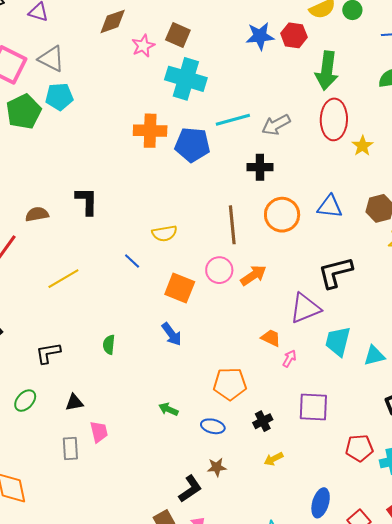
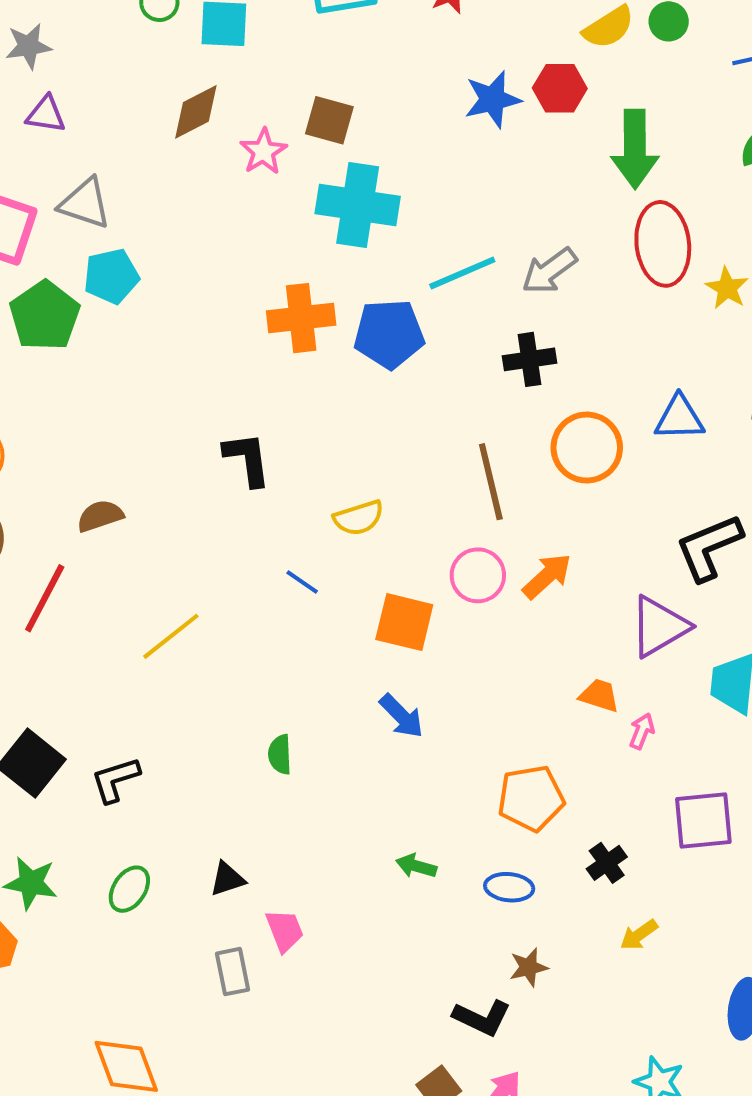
black L-shape: (87, 201) -> (247, 459), moved
black L-shape: (48, 353) -> (115, 780), moved
black L-shape: (190, 489) -> (482, 1018), turned 68

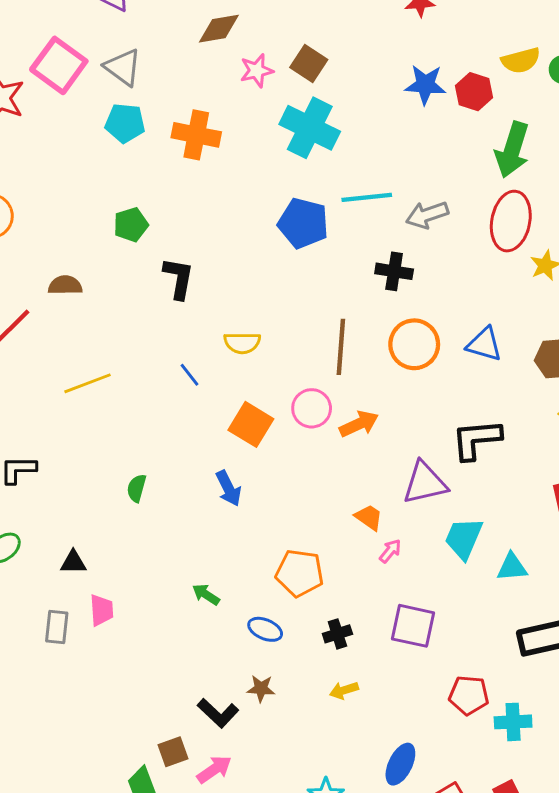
green pentagon: (45, 316) -> (131, 225), moved, size x0.7
orange cross: (301, 318) -> (196, 135), moved

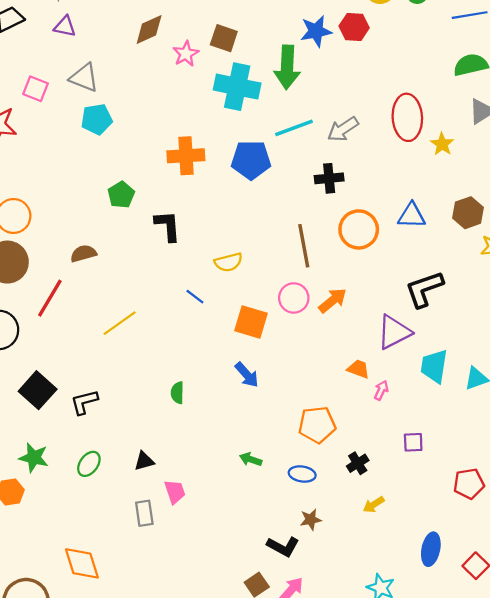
pink square: (59, 65) -> (35, 89), size x0.6
orange cross: (196, 135) -> (186, 156), moved
green arrow: (512, 150) -> (287, 67), moved
purple square: (413, 626) -> (413, 442), size x0.6

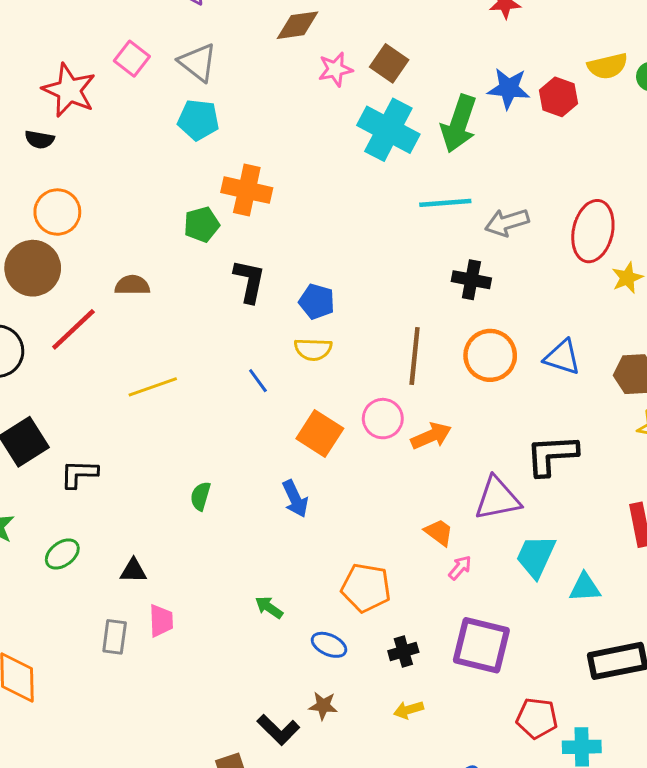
orange cross: (186, 156) -> (247, 190), moved
blue pentagon: (251, 160) -> (317, 302), moved, size x0.7
purple square: (413, 442) -> (481, 645), size x2.0

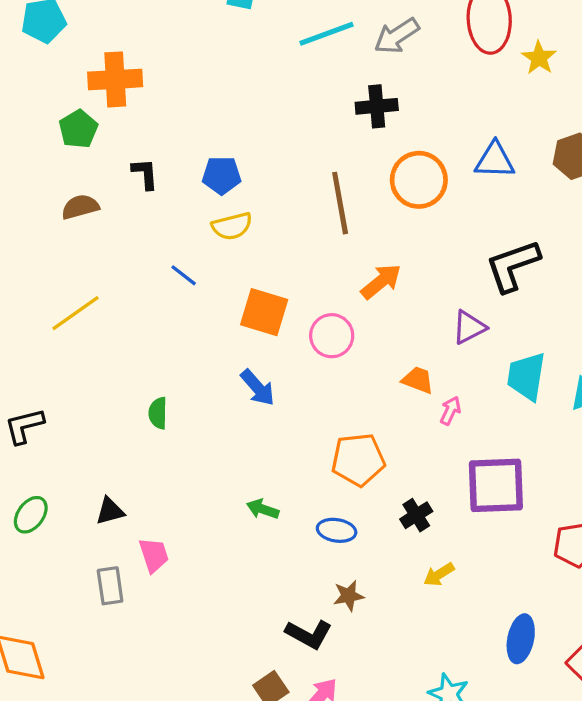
black L-shape: (249, 281) -> (145, 174), size x0.7
brown semicircle: (132, 285) -> (80, 207), moved
pink circle: (383, 419) -> (332, 336), moved
purple triangle: (497, 499) -> (469, 327), size x0.7

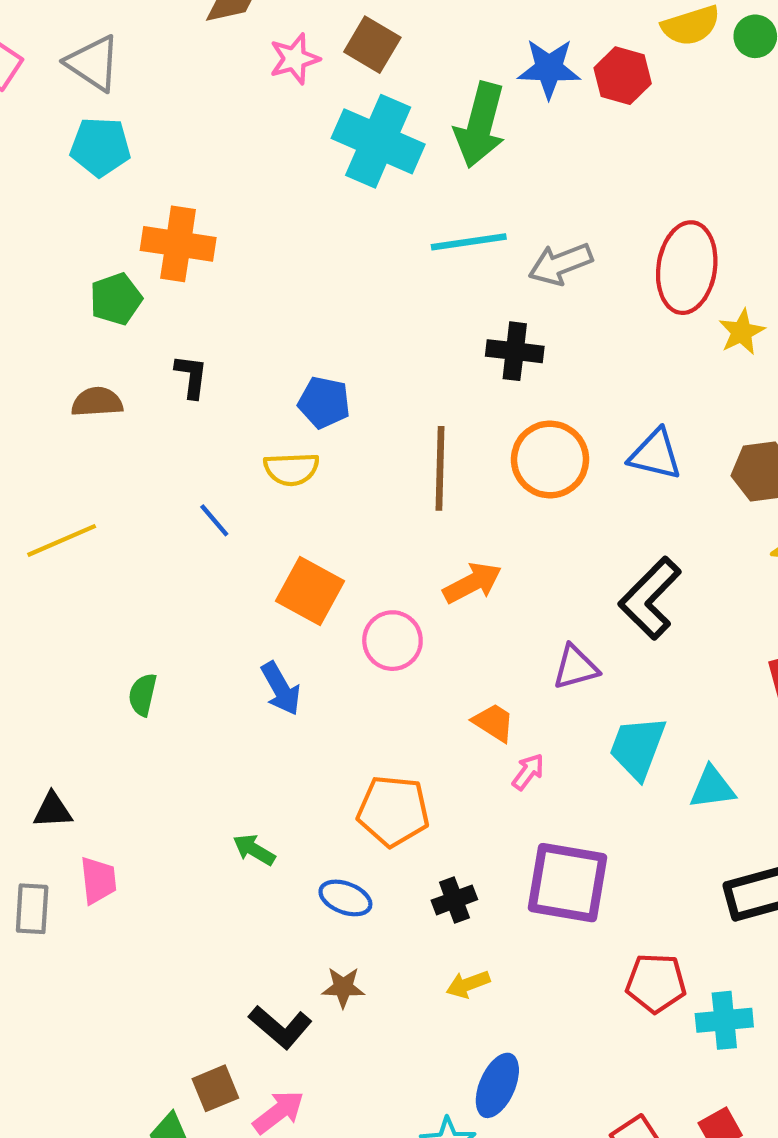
blue pentagon: (222, 175) -> (324, 402), moved
black L-shape: (513, 266) -> (650, 598), turned -38
blue ellipse: (521, 639) -> (497, 1085), moved

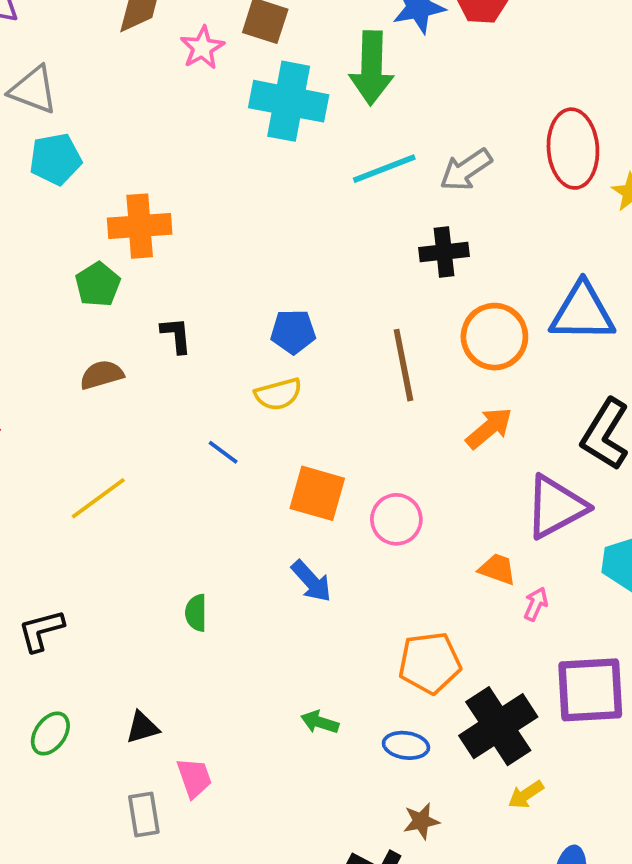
blue triangle: (655, 455) -> (582, 312), size x1.4
orange arrow: (472, 583) -> (489, 428), moved
purple triangle: (575, 667) -> (556, 507), size x1.6
black cross: (454, 900) -> (498, 726), size x2.0

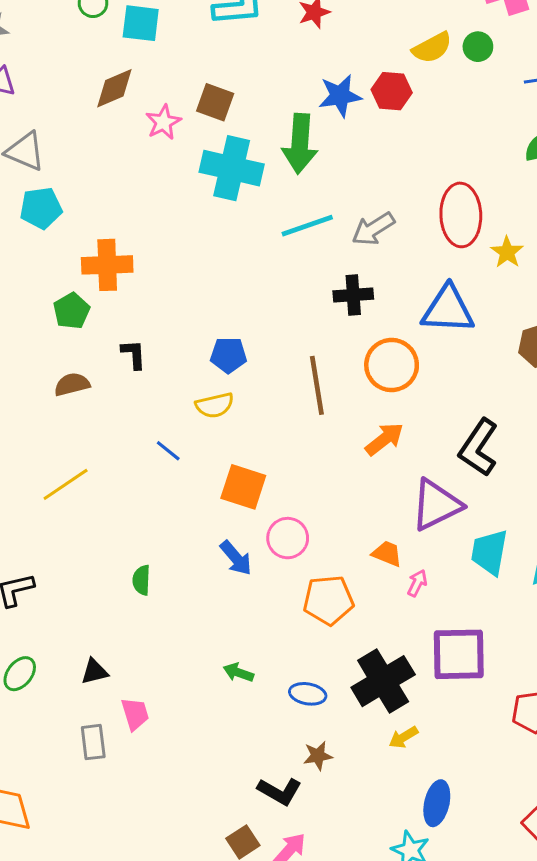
blue triangle: (582, 312) -> (448, 309), moved
pink circle: (396, 519) -> (288, 538), moved
orange pentagon: (430, 663) -> (328, 600), moved

